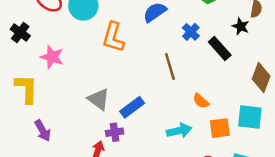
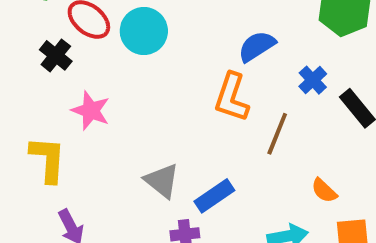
black cross: (20, 32) -> (56, 55), moved
orange L-shape: (113, 37) -> (232, 97), moved
brown line: (170, 67) -> (277, 134), turned 36

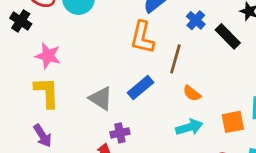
yellow L-shape: (48, 159) -> (47, 92), moved
orange semicircle: (324, 191) -> (192, 93), moved
blue rectangle: (214, 196) -> (141, 88), moved

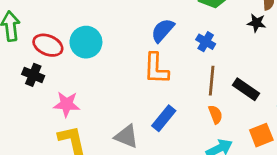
black rectangle: (228, 36) -> (246, 89), moved
brown line: (175, 59) -> (212, 81), moved
orange semicircle: (192, 93) -> (215, 115), turned -138

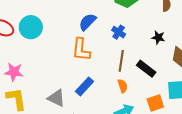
black star: (256, 23) -> (158, 37), moved

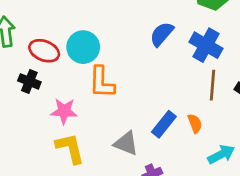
blue cross: (119, 32) -> (206, 45), size x1.6
orange L-shape: (81, 50) -> (102, 82), moved
orange semicircle: (123, 86) -> (195, 123), moved

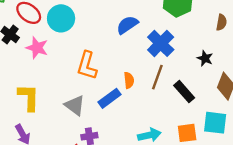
orange L-shape: (102, 82) -> (87, 66), moved
pink star: (64, 111) -> (37, 48), moved
orange semicircle: (195, 123) -> (129, 80), moved

